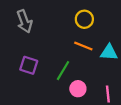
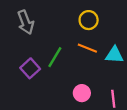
purple square: (29, 65) -> (30, 68), turned 30
green line: (63, 71) -> (55, 57), moved

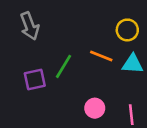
yellow circle: (89, 20) -> (127, 30), moved
purple square: (30, 68) -> (35, 79), turned 30

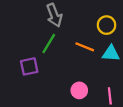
gray arrow: (30, 26) -> (54, 15), moved
green line: (63, 66) -> (49, 44), moved

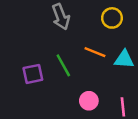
yellow circle: (106, 25) -> (112, 18), moved
green line: (49, 44) -> (63, 65), moved, turned -60

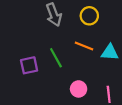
yellow circle: (112, 18) -> (89, 16), moved

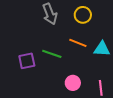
green line: (56, 58) -> (52, 54), turned -42

